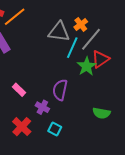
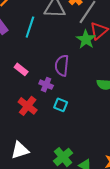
cyan line: (72, 48) -> (30, 27), moved

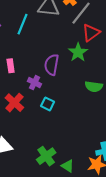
green star: (86, 39) -> (78, 52), moved
pink rectangle: (21, 69) -> (11, 66), turned 40

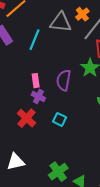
pink rectangle: (11, 66) -> (36, 81), moved
purple cross: (34, 83) -> (38, 96), moved

